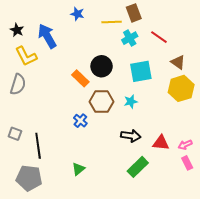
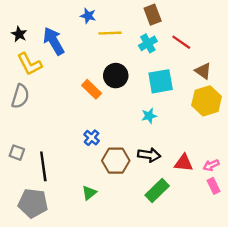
yellow line: (112, 22) -> (110, 33), moved
brown hexagon: (102, 102) -> (116, 161), moved

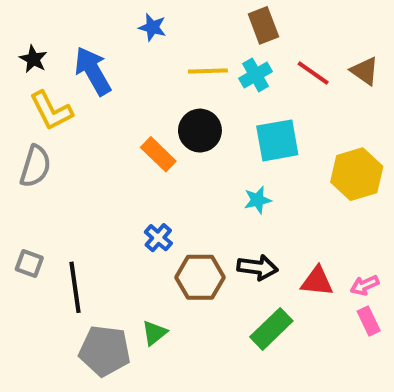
yellow line: (110, 33) -> (208, 71), moved
brown triangle: (203, 71) -> (365, 71), moved
gray pentagon: (33, 203) -> (105, 351), moved

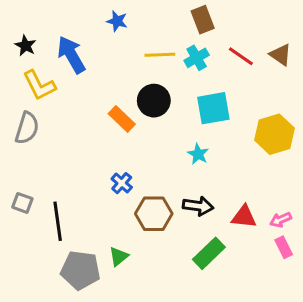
cyan star: (258, 200) -> (198, 154), turned -30

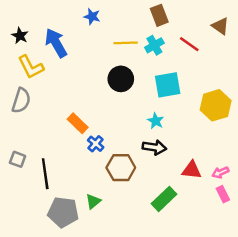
brown triangle: (281, 55) -> (220, 26), moved
orange rectangle: (122, 119) -> (78, 123), moved
black arrow: (198, 206) -> (154, 147), moved

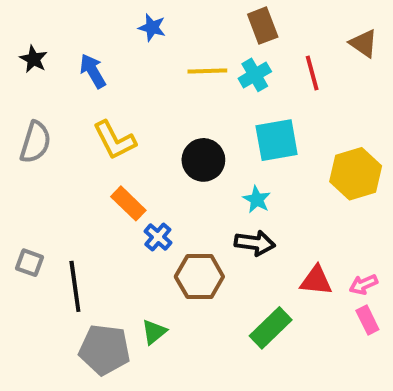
blue arrow: (56, 43) -> (93, 71), size x0.7
red line: (189, 44) -> (312, 73), turned 40
yellow L-shape: (31, 67) -> (114, 140), moved
black circle: (121, 79) -> (203, 160), moved
gray semicircle: (21, 100) -> (35, 142), moved

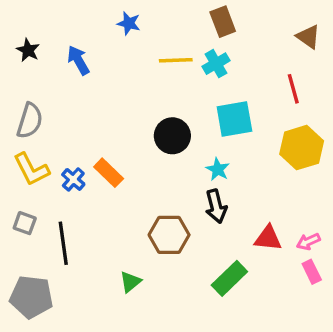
red line: (312, 73) -> (293, 89), moved
yellow L-shape: (114, 140) -> (31, 169), moved
blue cross: (158, 237) -> (73, 179), moved
black arrow: (255, 243) -> (216, 206), turned 68
gray pentagon: (105, 350) -> (31, 297), moved

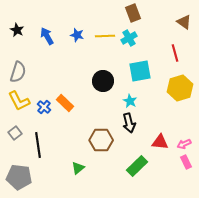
blue star: (129, 23) -> (77, 35), moved
gray square: (25, 223) -> (15, 133), turned 32

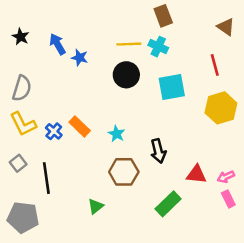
blue star: (77, 35) -> (80, 58), moved
cyan cross: (129, 38) -> (158, 47), turned -35
black circle: (103, 81) -> (126, 75), moved
cyan star: (130, 101) -> (116, 134), moved

